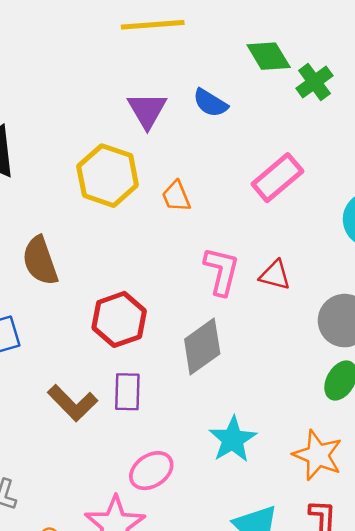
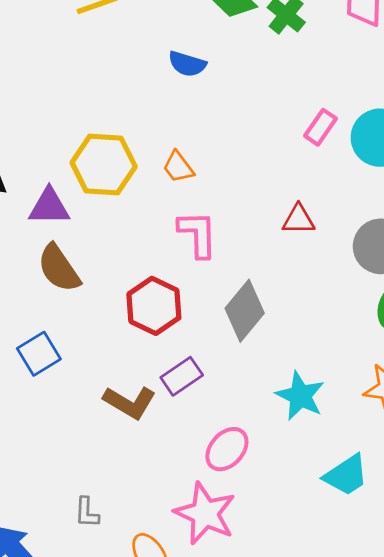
purple triangle: (147, 110) -> (49, 207), moved, turned -45
pink rectangle: (277, 178) -> (320, 127), moved, size x0.7
pink L-shape: (221, 271) -> (198, 234), moved
purple rectangle: (127, 392) -> (182, 376), turned 69

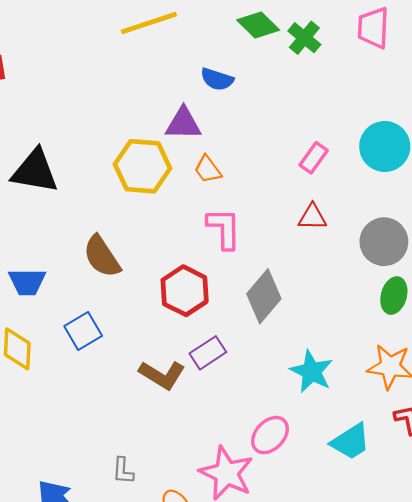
pink rectangle: (320, 127) -> (314, 158), moved
purple triangle: (49, 207) -> (183, 124), moved
pink ellipse: (227, 449) -> (270, 435), moved

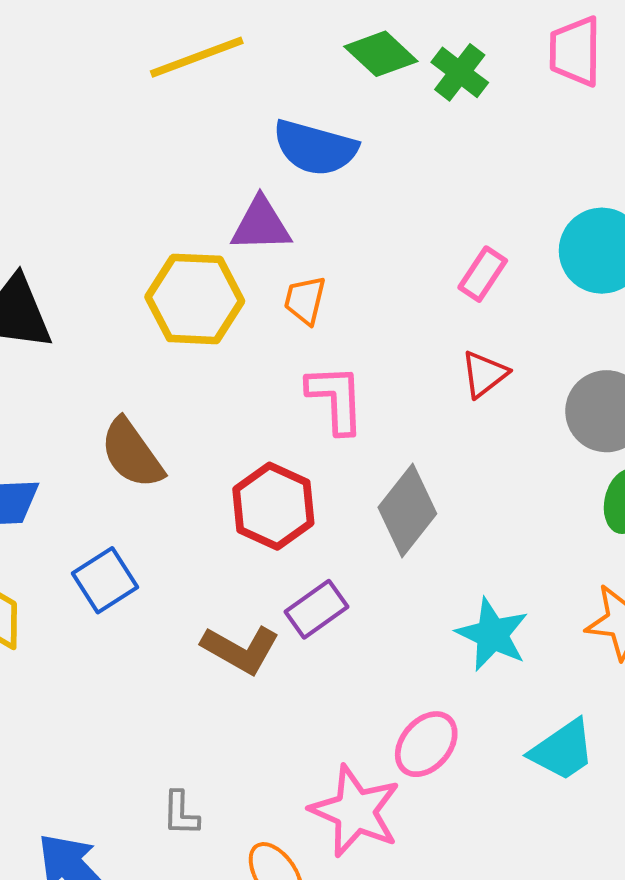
blue semicircle: (217, 79) -> (315, 148), size x1.5
orange trapezoid: (208, 169) -> (305, 300), turned 52
red triangle: (312, 217) -> (484, 374), turned -36

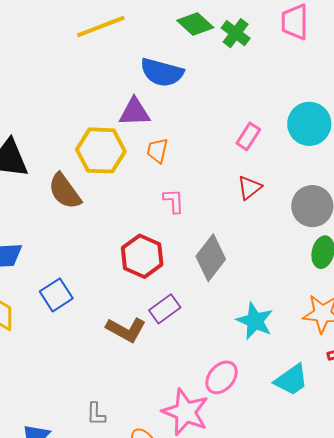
pink L-shape: (336, 399) -> (174, 201), size x0.7
brown semicircle: (132, 453) -> (65, 191), moved

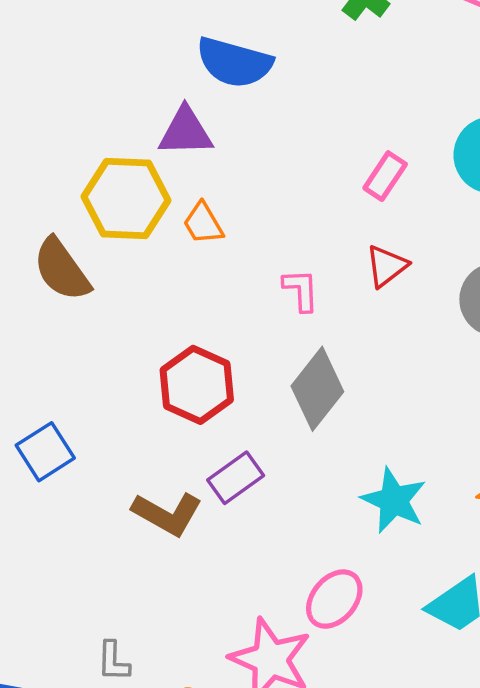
orange trapezoid: (157, 151) -> (203, 223), moved, turned -44
pink L-shape: (174, 201) -> (301, 290), moved

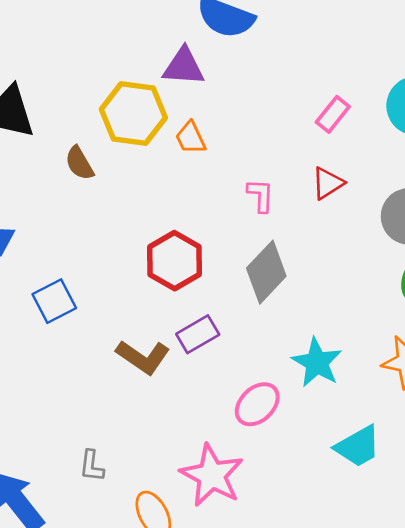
brown semicircle: (62, 270) -> (79, 163), size x0.7
pink ellipse: (334, 599) -> (257, 404), moved

